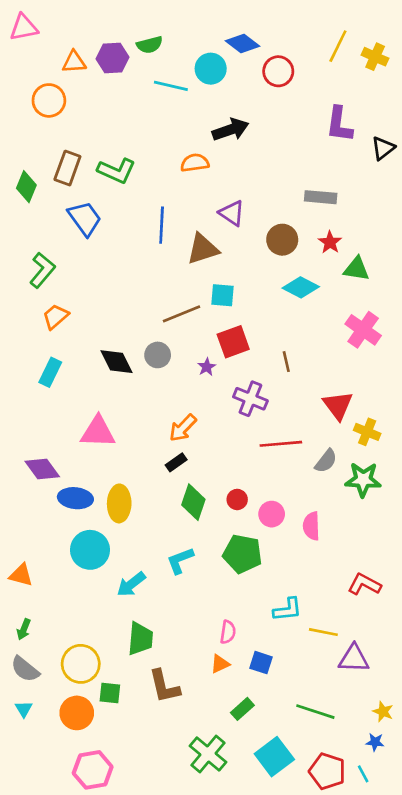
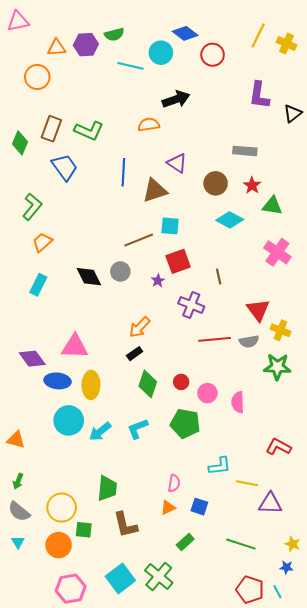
pink triangle: (98, 432) -> (75, 346), moved
gray semicircle: (326, 461) -> (249, 341), moved, turned 42
cyan arrow: (131, 584) -> (100, 432), moved
cyan square: (274, 757) -> (120, 578), moved

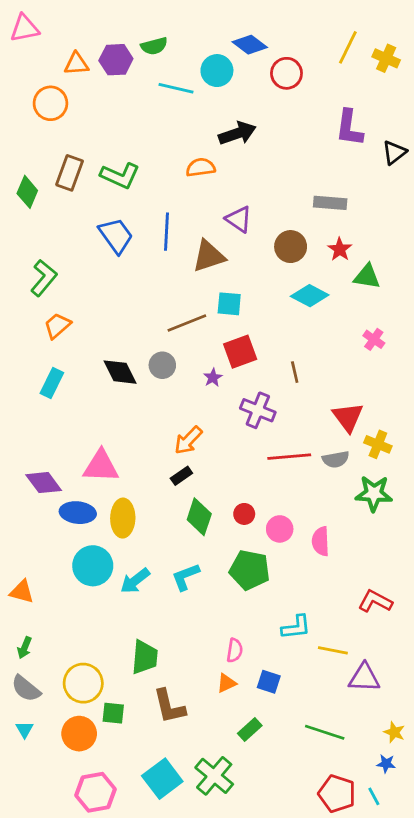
blue trapezoid: (65, 167) -> (116, 236), moved
pink cross: (277, 252) -> (374, 339), size x0.6

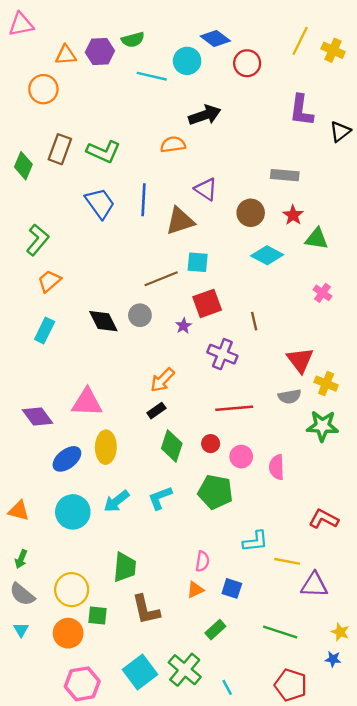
red line: (289, 457) -> (234, 408), moved
blue ellipse: (78, 513) -> (67, 459), moved, turned -44
cyan circle: (93, 566) -> (73, 512), moved
cyan line: (374, 796) -> (227, 687), moved

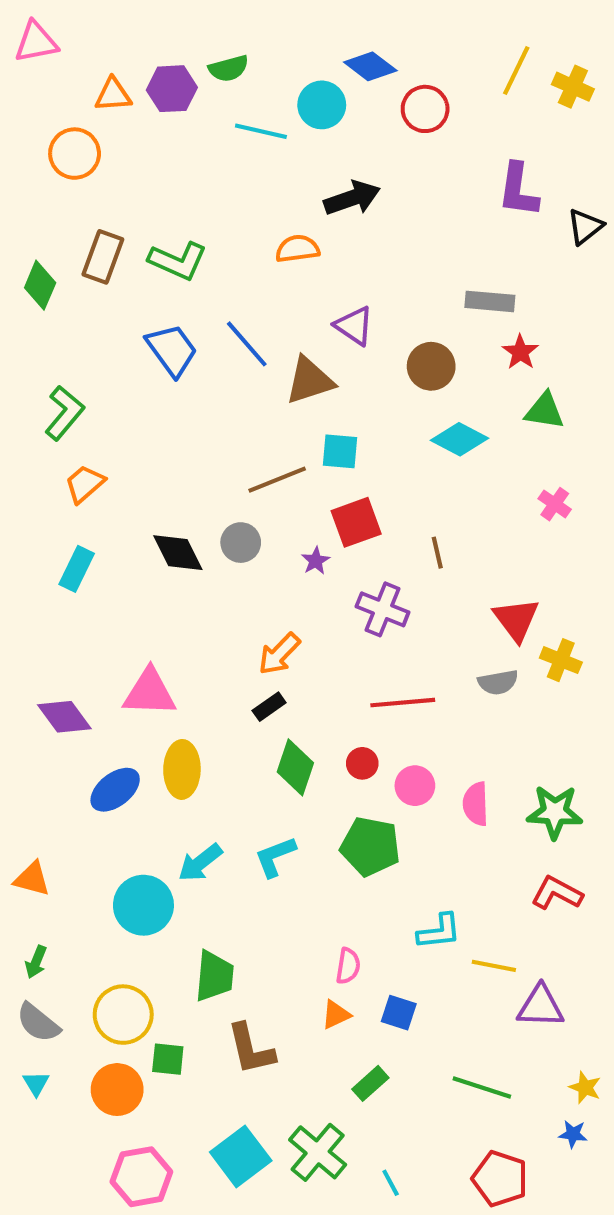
blue line: (143, 200) -> (247, 344), turned -44
red star: (293, 215) -> (520, 352), moved
green star: (322, 426) -> (555, 812), moved
cyan circle: (73, 512) -> (143, 905), moved

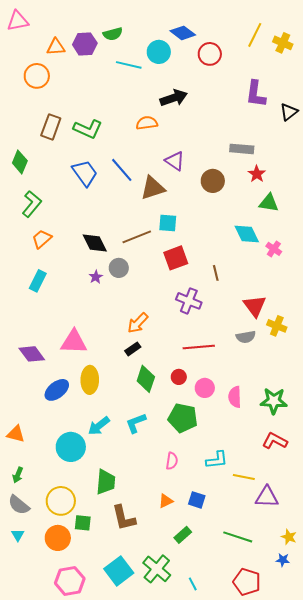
green diamond: (40, 285) -> (20, 162), moved
cyan diamond: (459, 439) -> (247, 234), moved, turned 36
black diamond: (178, 553) -> (95, 243), moved
purple star: (316, 561) -> (96, 277), moved
pink semicircle: (348, 966) -> (172, 461), moved

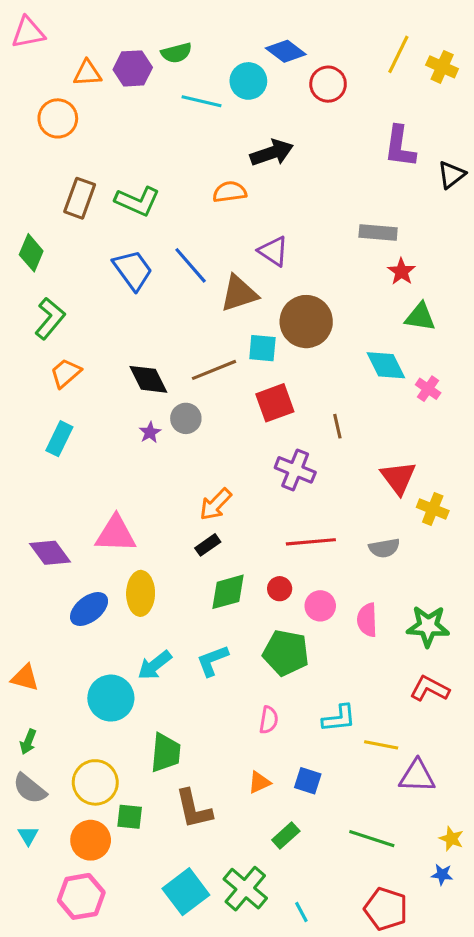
brown circle: (213, 181) -> (306, 322), moved, size x1.4
gray semicircle: (246, 337) -> (384, 548), moved
green diamond: (146, 379) -> (228, 592), turned 56
pink hexagon: (70, 581) -> (81, 896), moved

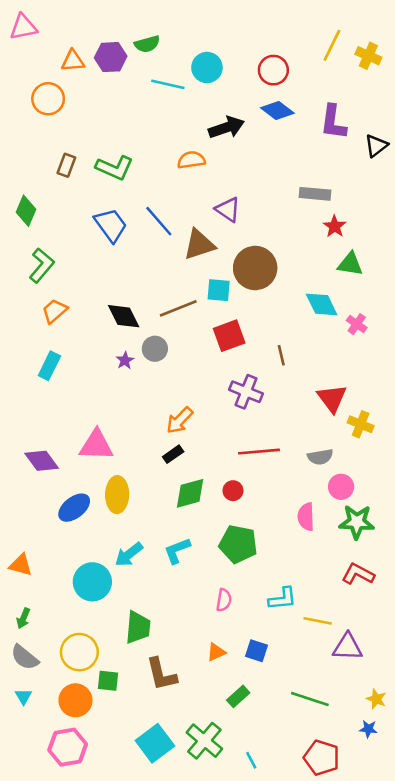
blue diamond: (286, 51) -> (277, 110), moved
brown rectangle: (80, 198) -> (66, 165), size x0.7
pink circle: (320, 606) -> (341, 487), moved

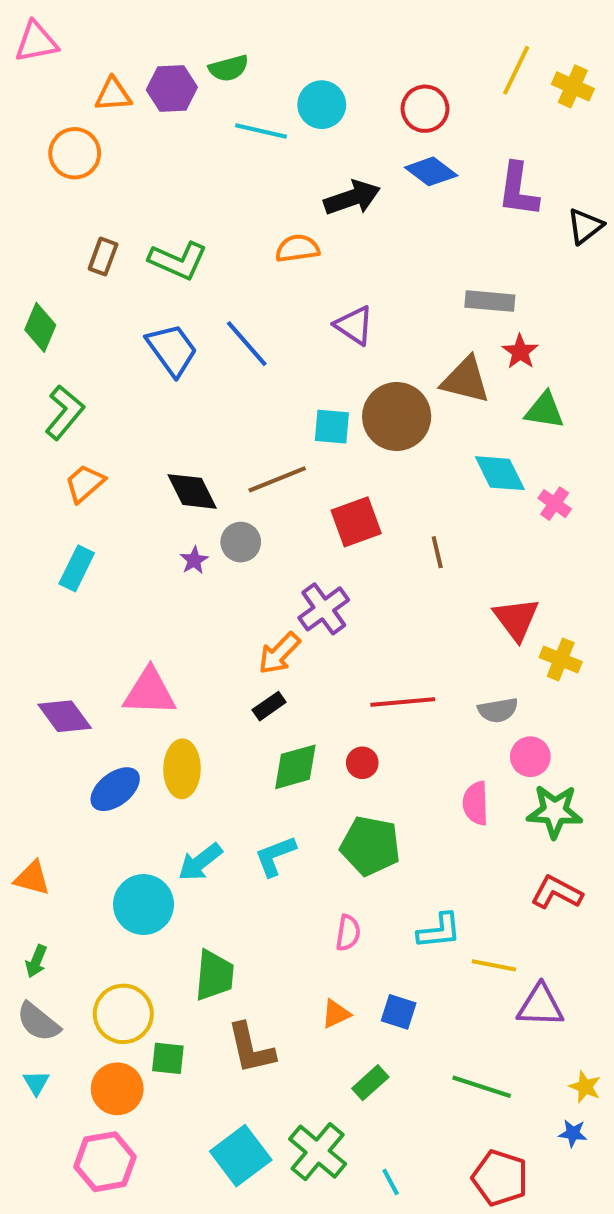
brown triangle: (199, 245) -> (465, 380), moved, turned 32
cyan square: (219, 290) -> (332, 427), moved
purple cross: (246, 392) -> (324, 609), moved, turned 32

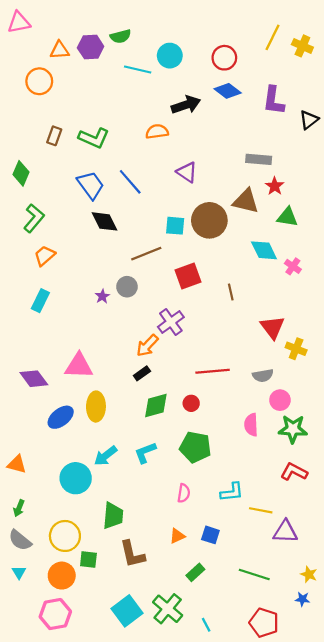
black diamond: (192, 491) -> (105, 221), moved

